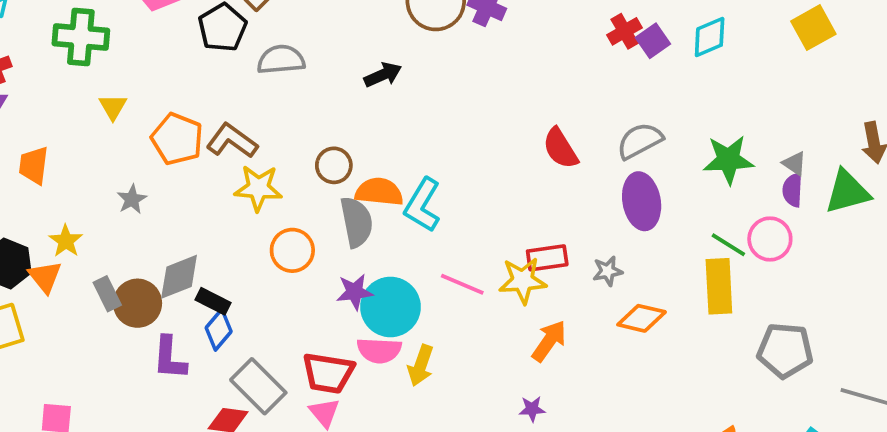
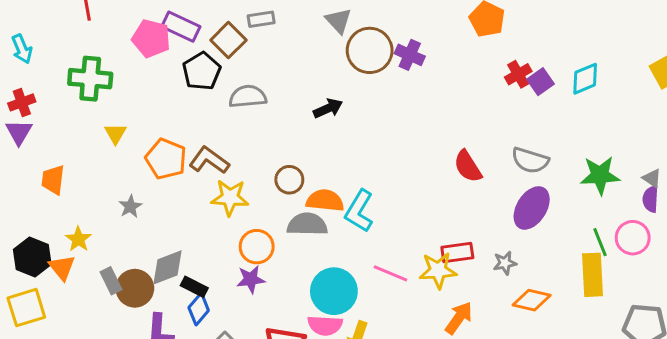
gray semicircle: (640, 141) -> (530, 160), turned -135
purple ellipse: (642, 201) -> (532, 208), turned 42
gray semicircle: (356, 222) -> (307, 224), turned -78
green line: (728, 245) -> (600, 242), turned 36
purple star: (355, 292) -> (251, 279), moved

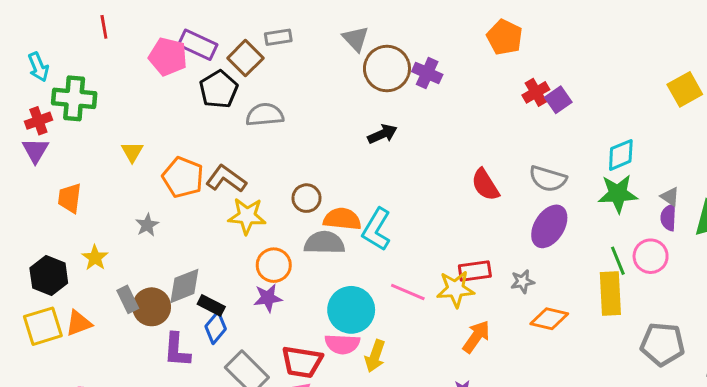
green cross: (90, 79) -> (74, 98), moved
cyan diamond: (585, 79) -> (621, 155), moved
black arrow: (328, 108) -> (382, 134), moved
orange triangle: (62, 267) -> (79, 323), moved, turned 48

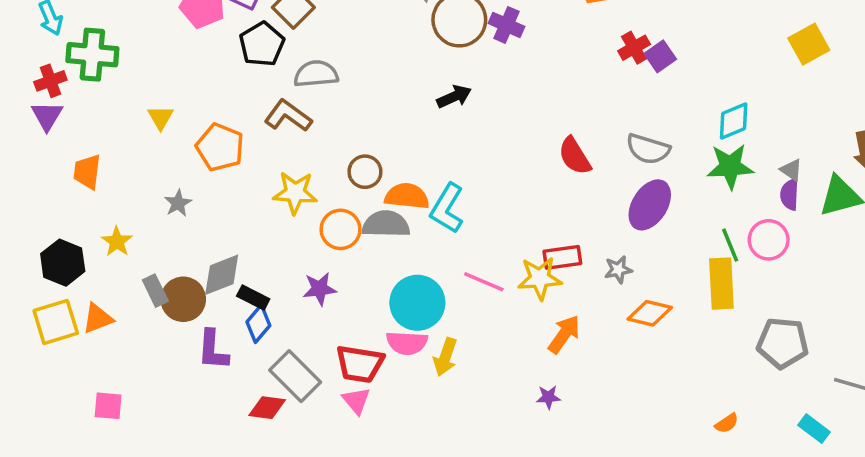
brown L-shape: (226, 179) -> (288, 116), moved
orange circle: (274, 265) -> (341, 229), moved

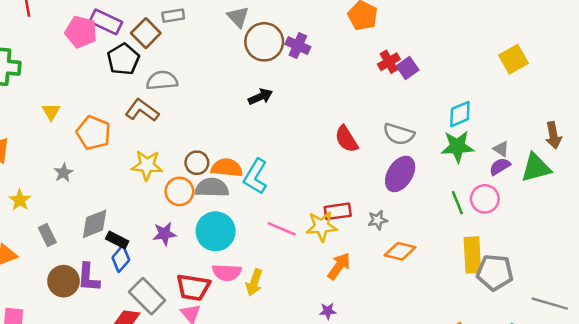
brown circle: (365, 172) -> (197, 163), moved
purple semicircle: (790, 194) -> (500, 166), turned 55
yellow rectangle: (721, 284) -> (472, 255), moved
brown circle: (183, 299) -> (63, 281), moved
cyan circle: (417, 303) -> (216, 231), moved

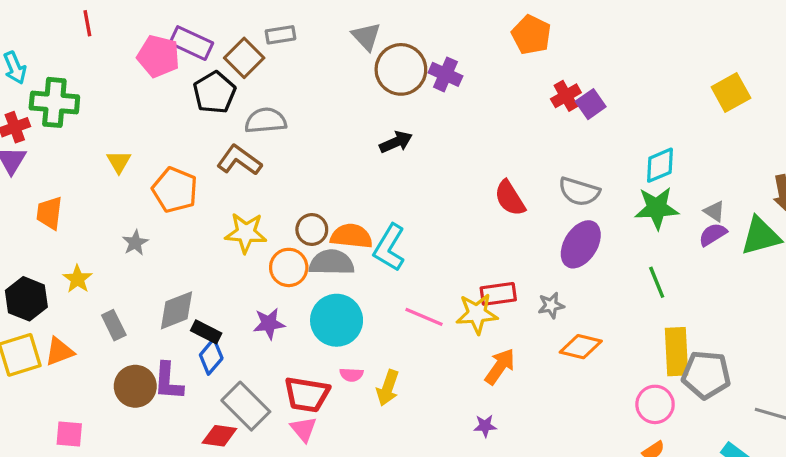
pink circle: (485, 199) -> (655, 404), moved
pink semicircle: (227, 272) -> (351, 375), size x0.6

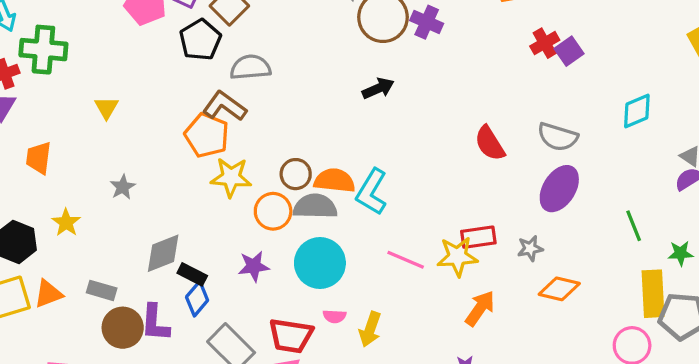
orange pentagon: (175, 190) -> (207, 135), moved
green star: (657, 208) -> (681, 253), moved, size x0.6
gray rectangle: (114, 325) -> (102, 290), moved, turned -48

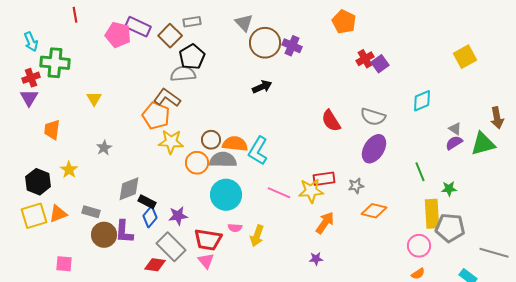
black pentagon: (200, 40) -> (192, 57), moved
purple star: (254, 266) -> (178, 216), moved

